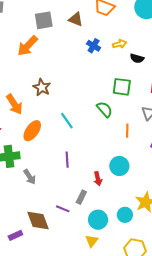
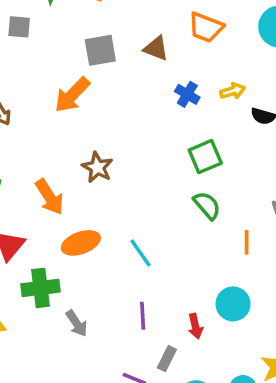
green square: (122, 87) -> (205, 157), moved, turned -30
cyan line: (67, 121) -> (140, 253), moved
orange ellipse: (32, 131) -> (81, 243), turned 35
purple line: (67, 160) -> (143, 316), moved

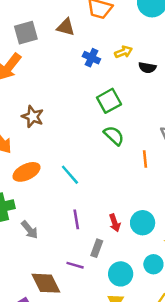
cyan circle: (233, 304) -> (143, 223), moved

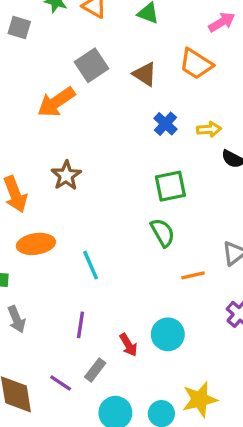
gray square: (26, 33) -> (92, 65), turned -35
orange line: (145, 159) -> (193, 275), turned 66
red arrow: (115, 223) -> (128, 345), turned -30
cyan circle: (143, 223) -> (168, 334), moved

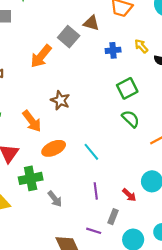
gray square: (92, 65) -> (69, 37), moved
blue cross: (165, 124) -> (113, 50), turned -32
yellow arrow: (209, 129) -> (141, 46), turned -112

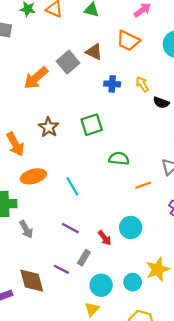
green square: (127, 88) -> (92, 125), moved
green semicircle: (131, 119) -> (119, 159), turned -48
purple line: (96, 191) -> (70, 228), turned -63

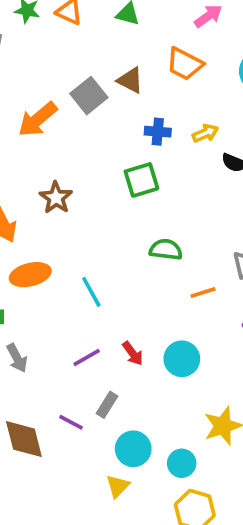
yellow arrow: (142, 84) -> (205, 133), turned 98
green square: (92, 125) -> (141, 180), moved
purple line: (70, 228) -> (87, 357), turned -60
red arrow: (105, 238) -> (133, 353), moved
cyan circle: (133, 282) -> (182, 463), moved

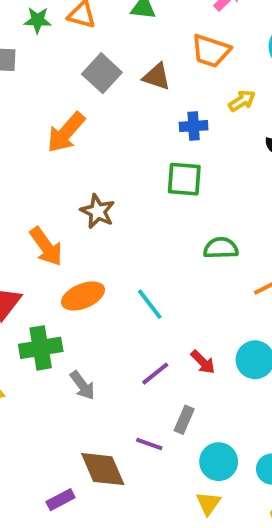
gray square: (89, 96) -> (102, 73), moved
yellow arrow: (205, 133) -> (242, 101), moved
green square: (141, 180) -> (184, 179), turned 30

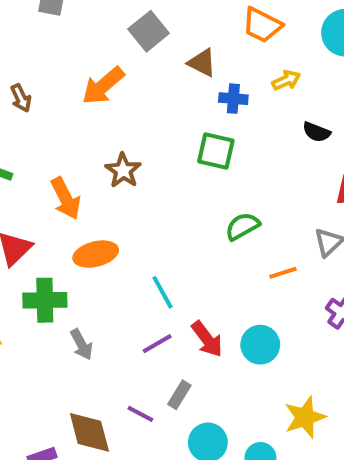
brown triangle: (157, 77) -> (202, 63), moved
green semicircle: (221, 248) -> (242, 226), turned -36
cyan line: (150, 304) -> (163, 292), moved
red arrow: (203, 362) -> (207, 339), size x1.4

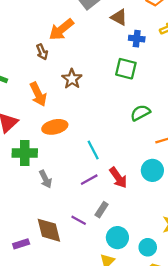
brown arrow: (21, 98) -> (42, 52), moved
cyan circle: (260, 345) -> (152, 170), moved

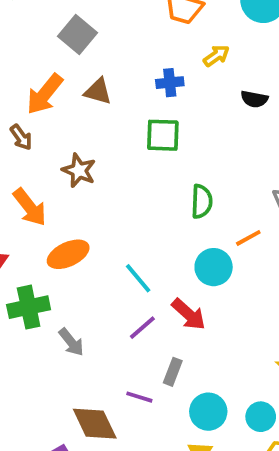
brown triangle: (119, 17) -> (98, 91), moved
green semicircle: (140, 113) -> (202, 201), turned 132
cyan circle: (152, 170) -> (214, 267), moved

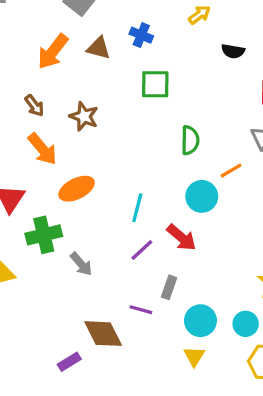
blue cross: (170, 83) -> (141, 35), moved, turned 30
brown arrow: (21, 137) -> (34, 106), moved
cyan line: (138, 278) -> (137, 208), turned 56

